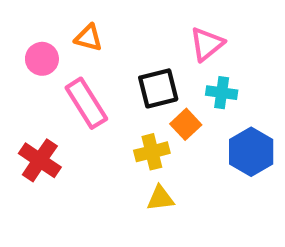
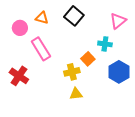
pink triangle: (207, 44) -> (118, 21), moved
black square: (158, 88) -> (74, 16), moved, turned -36

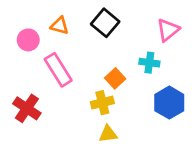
orange square: (88, 59) -> (115, 78), moved

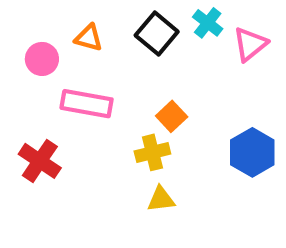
cyan cross: (149, 63) -> (208, 23), moved, turned 30
pink rectangle: (58, 70) -> (87, 104), turned -48

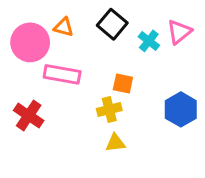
cyan cross: (208, 23) -> (149, 41), moved
pink circle: (42, 59) -> (30, 42), size x1.6
orange square: (172, 116) -> (123, 84), turned -35

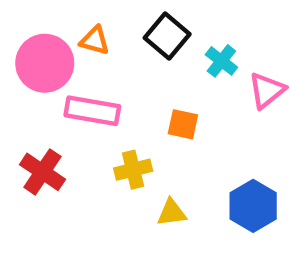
pink triangle: (179, 32) -> (267, 90), moved
yellow cross: (109, 109) -> (133, 170), moved
blue hexagon: (181, 109) -> (253, 206), moved

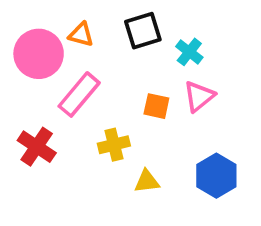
black square: (167, 36) -> (143, 31), turned 33
pink triangle: (267, 90) -> (199, 96), moved
pink rectangle: (92, 111) -> (79, 94), turned -60

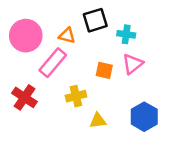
orange triangle: (81, 35) -> (67, 36), moved
cyan cross: (189, 52) -> (126, 34), turned -30

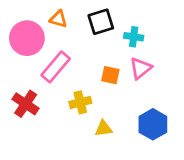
orange triangle: (67, 36) -> (58, 19), moved

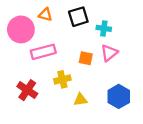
pink rectangle: (56, 67) -> (43, 52), turned 35
red cross: (26, 104) -> (27, 90), moved

